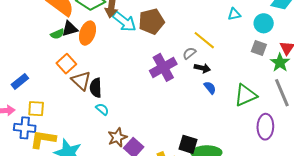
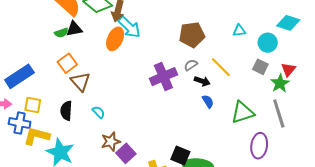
brown pentagon: (151, 21) -> (192, 35), moved
orange ellipse: (87, 33) -> (115, 39), moved
yellow line: (204, 40) -> (221, 67), moved
blue rectangle: (20, 81) -> (19, 76), size x1.6
black semicircle: (96, 88) -> (66, 111), moved

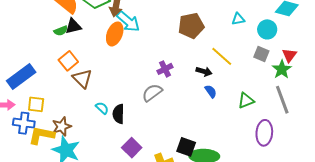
gray semicircle: (191, 65) -> (152, 93), moved, size x1.5
purple cross: (163, 77) -> (165, 69), size x0.6
black semicircle: (66, 111) -> (119, 114), moved
green triangle: (243, 112) -> (246, 100), size x0.7
brown star: (111, 142) -> (62, 126), moved

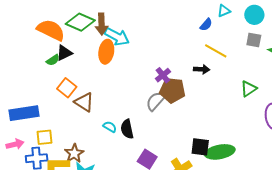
brown pentagon: (191, 26) -> (172, 90), moved, turned 30
blue rectangle: (21, 76) -> (24, 113), turned 40
blue semicircle: (211, 91) -> (206, 25), moved, turned 88

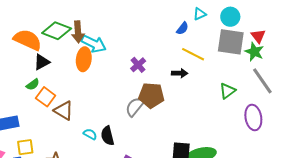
gray square: (254, 40) -> (231, 42), size x1.8
green semicircle: (53, 60) -> (33, 84), moved
purple cross: (163, 75) -> (138, 65), moved

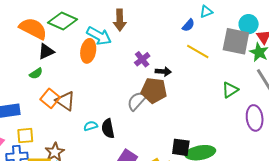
cyan circle: (230, 17) -> (249, 24), moved
brown arrow: (78, 32) -> (120, 20), moved
black arrow: (180, 73) -> (163, 72), moved
orange square: (46, 97) -> (50, 98), moved
cyan semicircle: (90, 134) -> (91, 126), turned -48

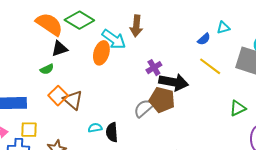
black arrow: (163, 72) -> (174, 82), size x1.8

